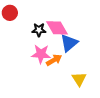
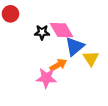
pink star: (41, 54) -> (46, 78), moved
yellow triangle: (79, 79) -> (91, 58), moved

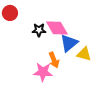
yellow triangle: (91, 58) -> (84, 54), turned -42
orange arrow: (58, 65) -> (54, 60), turned 98

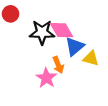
black star: (39, 30) -> (42, 32), size x1.6
pink star: (43, 72) -> (46, 78), turned 30

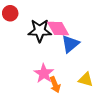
yellow triangle: (91, 58) -> (86, 80), moved
orange arrow: (58, 65) -> (55, 85), moved

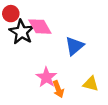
pink diamond: (58, 29) -> (40, 27), moved
black star: (40, 31) -> (22, 32), moved, turned 30

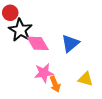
pink diamond: (40, 27) -> (38, 43), moved
pink star: (46, 77) -> (44, 73), turned 30

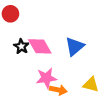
black star: (20, 30) -> (21, 46), moved, size x0.6
orange arrow: (55, 84) -> (58, 90), turned -56

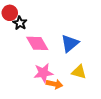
black star: (21, 46) -> (20, 23), moved
yellow triangle: (91, 85) -> (79, 72), moved

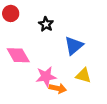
black star: (20, 23) -> (46, 24), moved
pink diamond: (37, 43) -> (18, 55), moved

